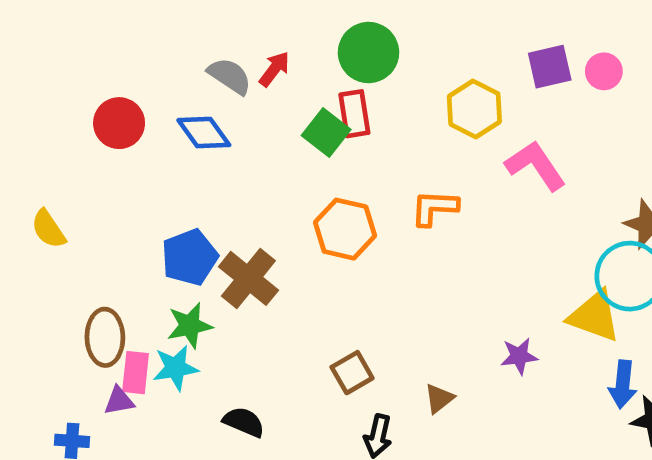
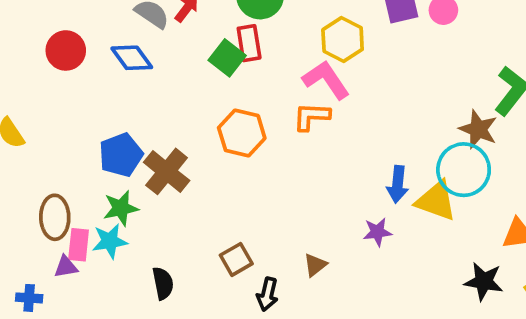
pink L-shape: (536, 165) -> (326, 80), moved
brown square: (352, 373) -> (236, 259), moved
blue arrow: (623, 384) -> (398, 184), moved
black semicircle: (244, 422) -> (163, 283), turned 56

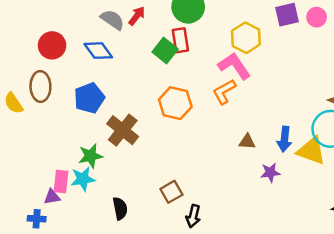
orange L-shape: (311, 116) -> (224, 92), turned -32
blue pentagon: (121, 155) -> (89, 98), moved
brown ellipse: (55, 217) -> (40, 86), moved
brown triangle: (315, 265) -> (247, 142), moved, turned 42
blue cross: (29, 298) -> (37, 219), moved

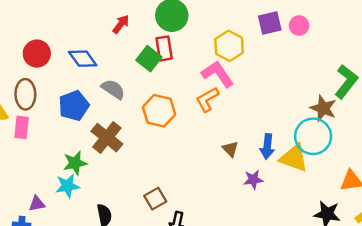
gray semicircle: (112, 20) -> (113, 89), moved
brown triangle: (247, 142) -> (230, 149), turned 42
pink rectangle: (61, 181) -> (22, 127), moved

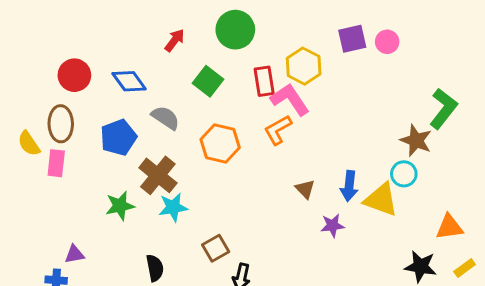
red rectangle: (164, 48) -> (264, 81), moved
cyan circle: (313, 136) -> (404, 174), size x0.6
cyan star: (67, 186) -> (173, 207), moved

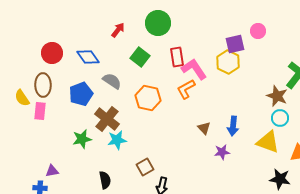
purple square: (352, 39) -> (235, 44), moved
yellow hexagon: (304, 66) -> (228, 62), moved
cyan circle: (404, 174) -> (280, 118), moved
yellow triangle: (381, 200) -> (268, 142), moved

